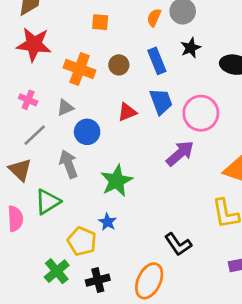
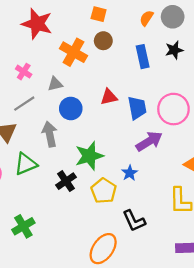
brown circle: (119, 65) -> (103, 41), moved
blue trapezoid: (161, 102) -> (137, 108), moved
blue star: (108, 222) -> (130, 173), moved
yellow pentagon: (82, 241) -> (104, 191), moved
black cross: (98, 280) -> (66, 181), moved, turned -30

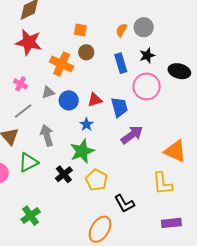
blue circle: (71, 109) -> (69, 100), moved
pink circle: (173, 109) -> (147, 86), moved
blue star: (130, 173) -> (86, 124), moved

